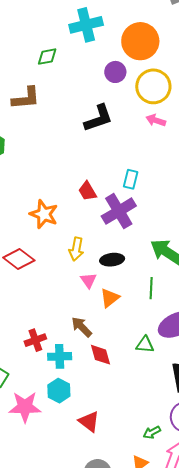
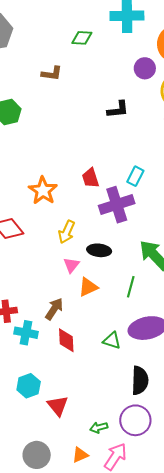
brown L-shape: (26, 98) -> (52, 73), size x0.7
black L-shape: (98, 118) -> (118, 110), size x0.7
brown arrow: (82, 327) -> (54, 309), turned 65
cyan hexagon: (59, 391) -> (29, 386), moved
red triangle: (89, 422) -> (58, 406), moved

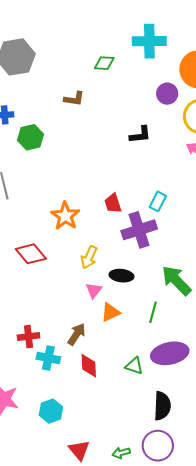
red triangle: (58, 406) -> (79, 450), moved

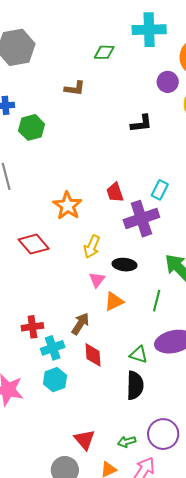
cyan cross: (48, 358) -> (53, 348), turned -30
black semicircle: (162, 406) -> (135, 385), moved
cyan hexagon: (51, 411) -> (55, 380), moved

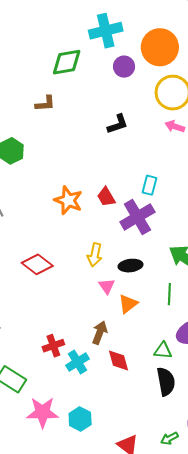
green diamond: (104, 52) -> (67, 62), size x1.5
purple circle: (168, 82) -> (124, 67), moved
orange star: (68, 206) -> (68, 200), moved
cyan hexagon: (55, 380) -> (80, 419), moved

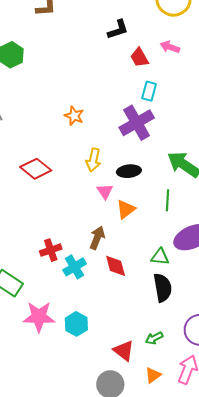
pink arrow: (175, 126) -> (170, 47), moved
red trapezoid: (106, 197) -> (139, 58), moved
orange star: (68, 200) -> (74, 116), moved, size x0.7
green arrow: (169, 438) -> (154, 338), moved

